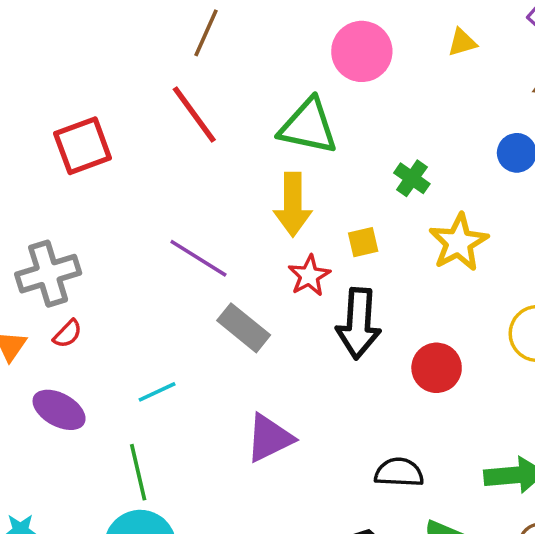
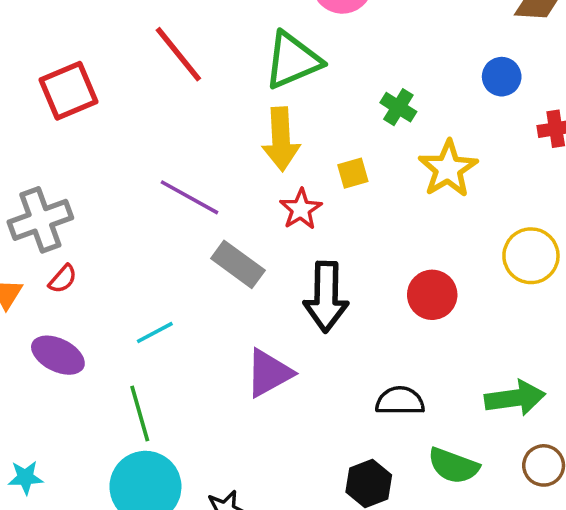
green triangle: (308, 126) -> (293, 60), turned -32
black arrow: (359, 323) -> (326, 297), moved

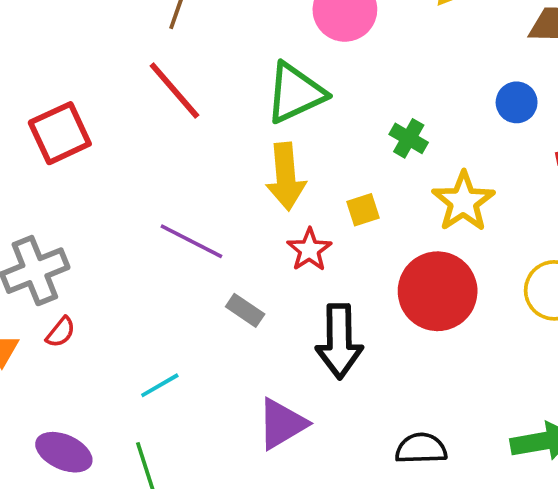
gray rectangle: (238, 264) -> (245, 310), size x0.7
red circle: (432, 295) -> (438, 291), moved, size x1.5
purple ellipse: (58, 355) -> (64, 452), moved

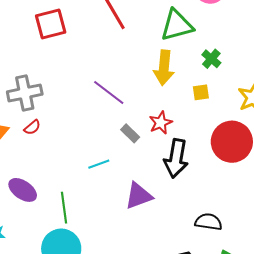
green cross: (409, 138) -> (211, 59), moved
red star: (309, 250) -> (161, 123), moved
cyan line: (160, 385) -> (99, 164), moved

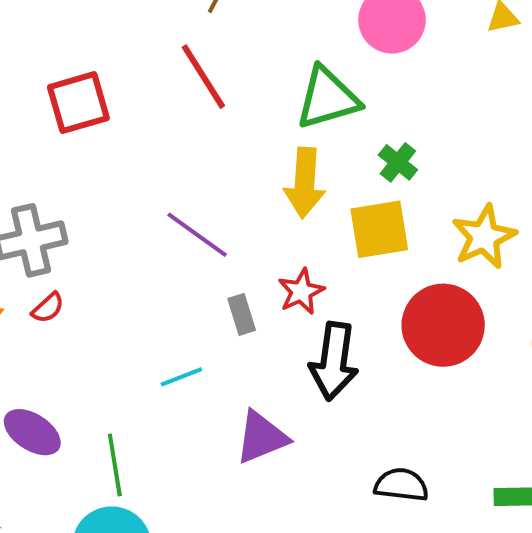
yellow square: (201, 92) -> (379, 229), size x1.8
gray rectangle: (130, 133) -> (242, 314), turned 30

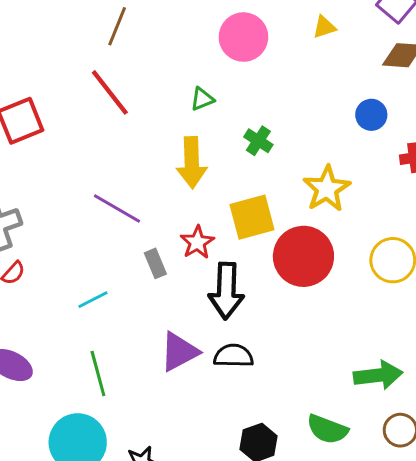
green triangle: (328, 98) -> (202, 99), size x0.5
yellow square: (379, 229) -> (252, 217), moved
cyan line: (181, 377) -> (93, 300), moved
green line: (115, 465) -> (98, 373), moved
black semicircle: (401, 485) -> (233, 356), moved

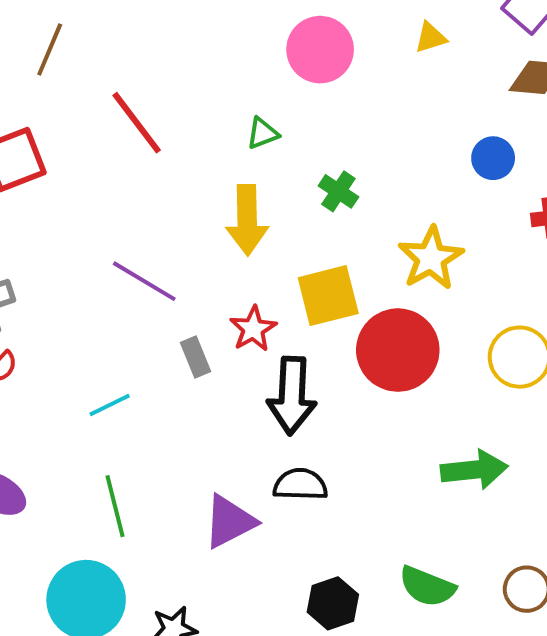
brown line: (117, 26) -> (50, 50), moved
purple triangle: (179, 352) -> (229, 521), moved
green arrow: (378, 375) -> (474, 470), moved

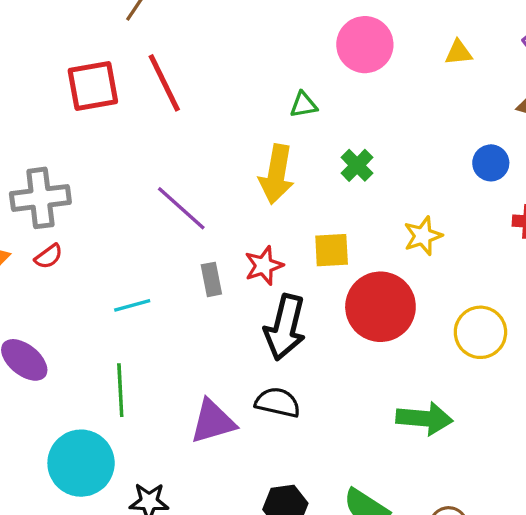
red line: (137, 123) -> (164, 83), moved
yellow star: (431, 258) -> (423, 236), size x0.7
yellow square: (328, 296) -> (332, 250), size x0.7

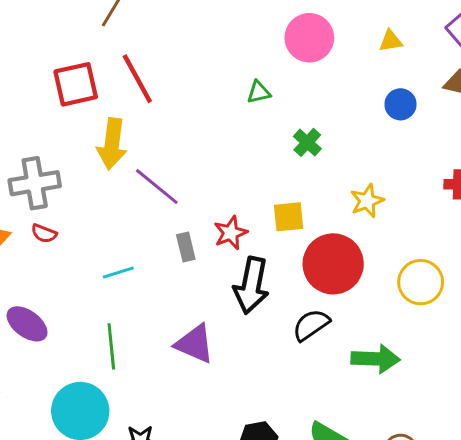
blue circle: (491, 163) -> (400, 104), moved
yellow arrow: (277, 174) -> (112, 144), moved
red semicircle: (49, 256) -> (44, 233), turned 60
black semicircle: (278, 402) -> (311, 325), moved, turned -45
purple triangle: (213, 422) -> (195, 344), moved, turned 42

